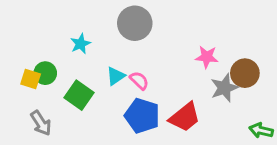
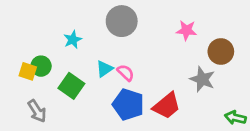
pink star: (207, 57) -> (186, 30), moved
brown circle: (245, 73) -> (221, 52), moved
gray star: (224, 88) -> (202, 79), turned -30

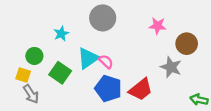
cyan triangle: (104, 69) -> (88, 58), size x1.5
yellow square: (28, 71) -> (23, 75), moved

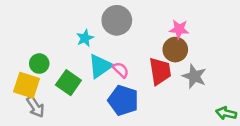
cyan star: (61, 34) -> (85, 38), moved
brown circle: (187, 44) -> (175, 50), moved
yellow square: (23, 75) -> (26, 85), size x1.5
red trapezoid: (141, 90) -> (160, 71), moved, turned -60

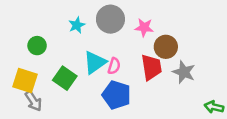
pink star: (179, 29) -> (144, 28), moved
cyan star: (85, 38) -> (77, 25), moved
green circle: (39, 64) -> (37, 46), moved
pink semicircle: (121, 70) -> (114, 66), turned 63

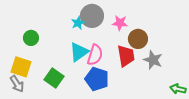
cyan star: (77, 25) -> (78, 23), moved
pink semicircle: (114, 66) -> (95, 55), size x1.5
green square: (65, 78) -> (54, 78), moved
gray arrow: (33, 101) -> (17, 84), moved

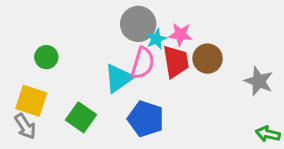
cyan star: (78, 23) -> (156, 39), moved
pink semicircle: (95, 55) -> (143, 63), moved
red trapezoid: (126, 56) -> (176, 62), moved
gray star: (153, 60) -> (259, 81), moved

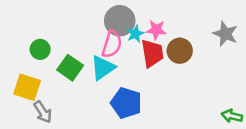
pink semicircle: (143, 63) -> (112, 44), moved
gray star: (259, 81) -> (225, 34), moved
green square: (81, 117) -> (70, 68), moved
gray arrow: (25, 126) -> (43, 112), moved

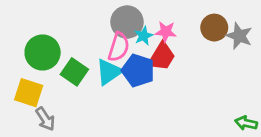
green circle: (40, 49) -> (43, 52), size x1.6
brown circle: (180, 51) -> (214, 28), moved
red trapezoid: (152, 53) -> (162, 57), turned 40
blue pentagon: (126, 103) -> (138, 70), moved

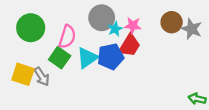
pink semicircle: (119, 47) -> (67, 37), moved
green circle: (43, 52) -> (31, 28), moved
blue pentagon: (138, 70) -> (111, 57), turned -30
gray arrow: (45, 119) -> (42, 77), moved

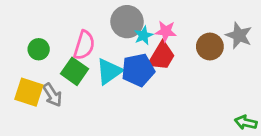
brown circle: (172, 22) -> (210, 46), moved
green circle: (31, 28) -> (39, 49), moved, size x0.6

